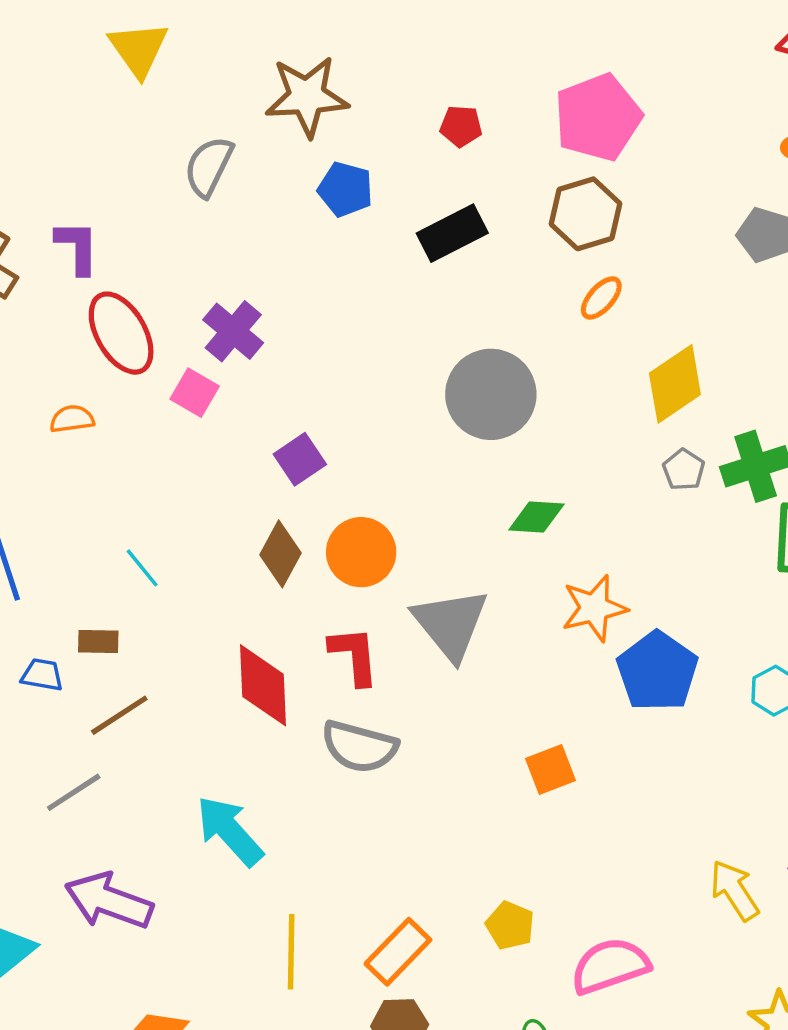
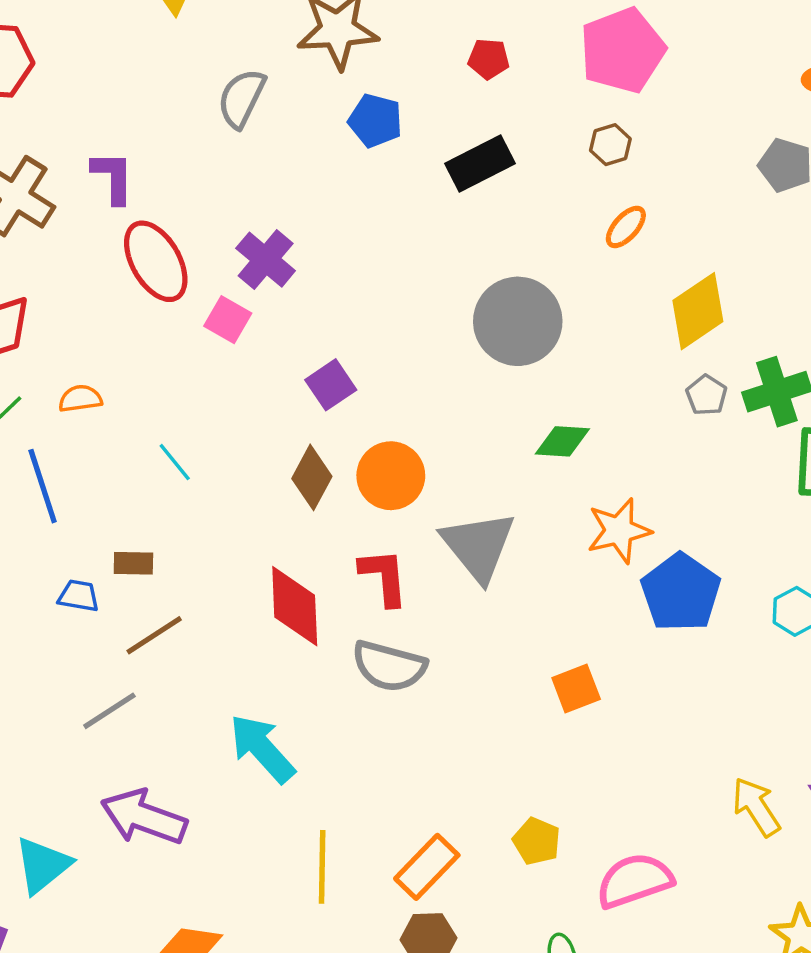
brown hexagon: (586, 214) -> (610, 145), size x0.6
orange semicircle: (72, 419) -> (80, 399), moved
cyan line: (142, 568) -> (175, 462), moved

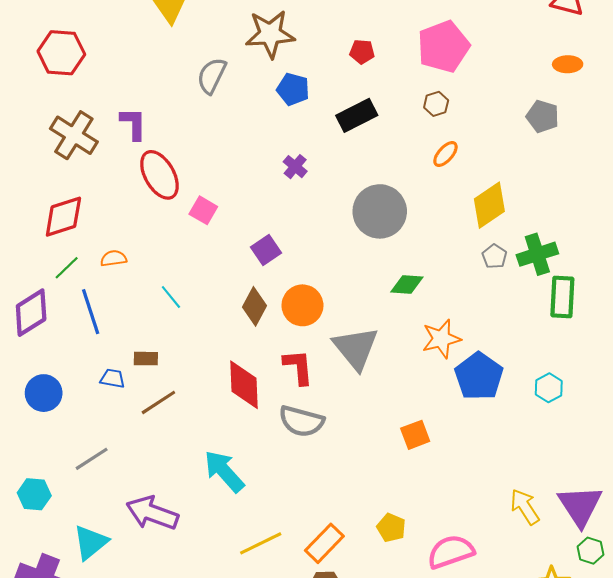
purple cross: (266, 260) -> (295, 167), moved, size x0.7
gray line: (109, 711) -> (92, 459), moved
yellow line: (322, 867) -> (261, 543), turned 63

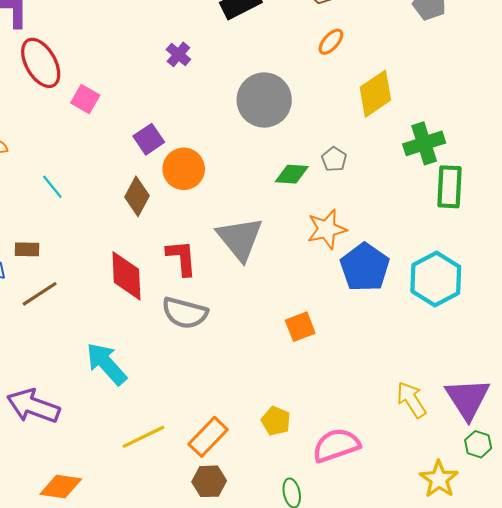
gray pentagon: (495, 256) -> (334, 159), moved
orange circle: (302, 305) -> (184, 169), moved
cyan hexagon: (549, 388) -> (436, 279), size x1.8

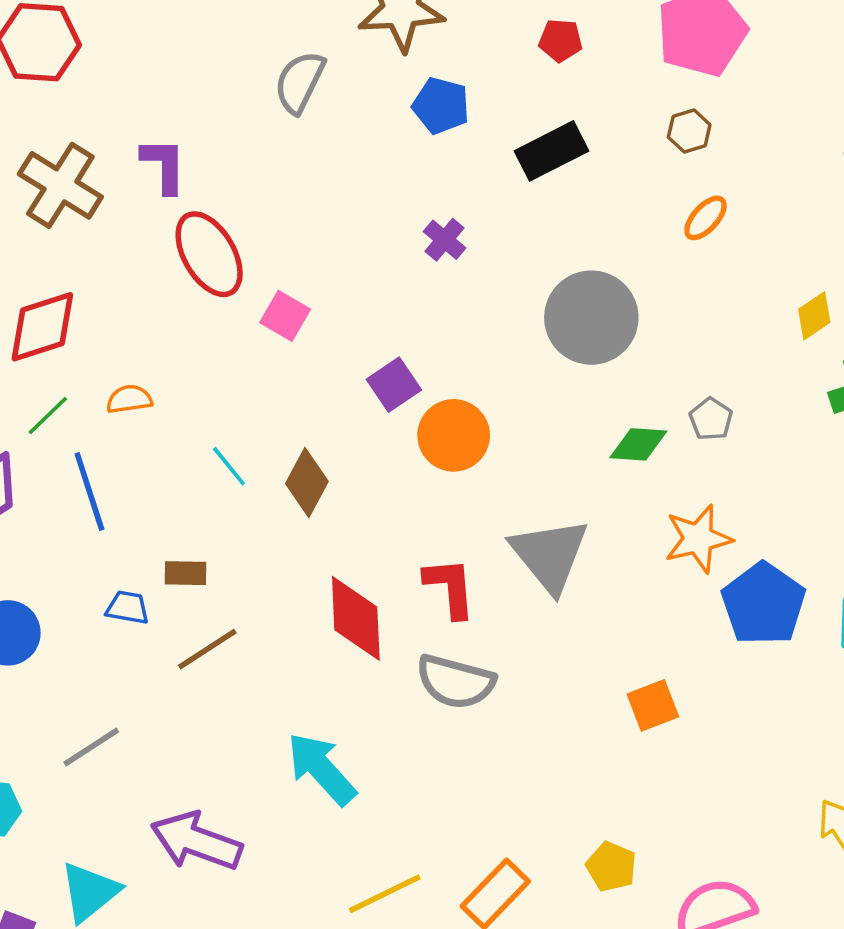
yellow diamond: (375, 94) -> (814, 316), moved, size x0.6
brown diamond: (137, 196) -> (307, 482), moved

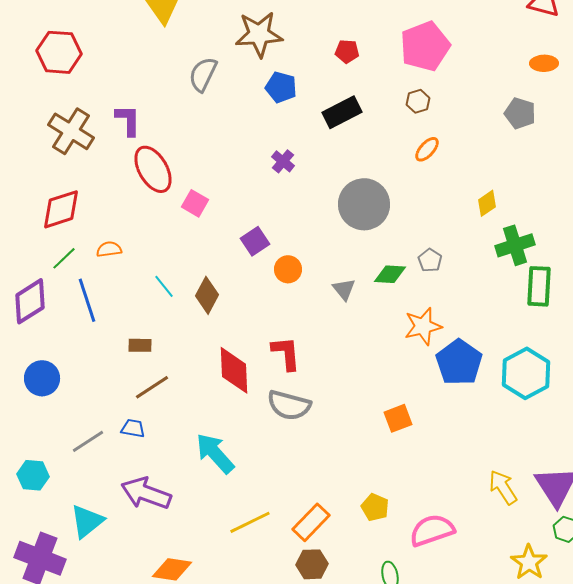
orange circle: (454, 435) -> (288, 269), size x0.7
gray triangle: (550, 555) -> (344, 289), moved, size x0.5
blue trapezoid: (128, 607) -> (133, 428), moved

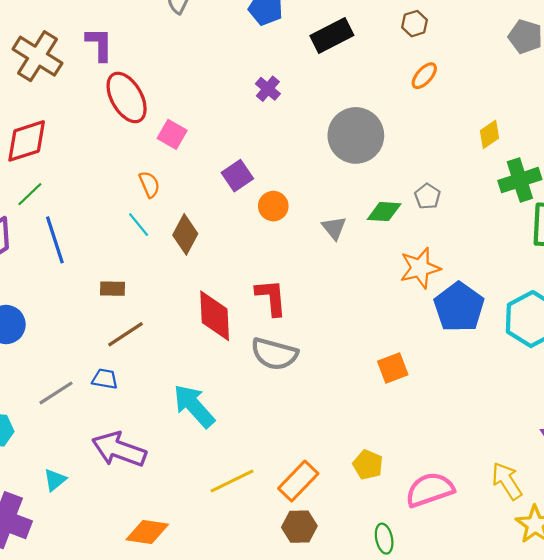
orange semicircle: (109, 249) -> (149, 184), moved, turned 75
yellow arrow: (503, 487) -> (507, 481), moved
cyan triangle: (87, 521) -> (55, 480), size x0.6

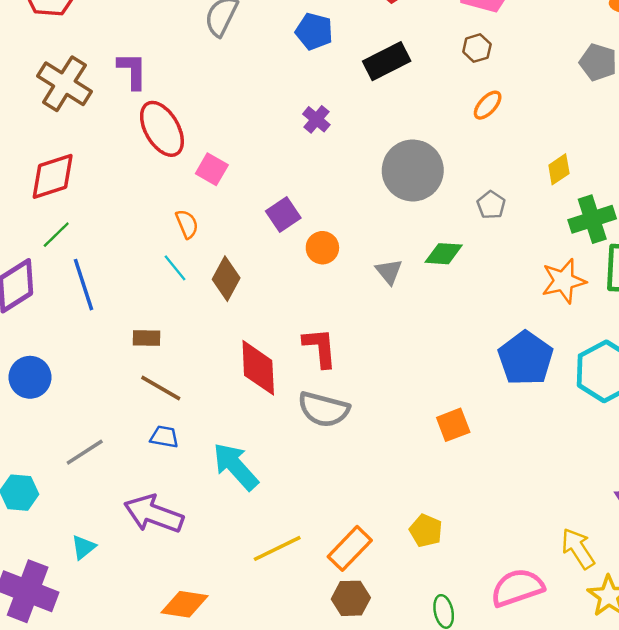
gray pentagon: (428, 196) -> (491, 205), moved
orange star: (420, 268) -> (564, 281), moved
brown line: (125, 334) -> (161, 388), turned 63
blue trapezoid: (105, 379) -> (164, 437), moved
pink semicircle: (430, 490) -> (517, 588), moved

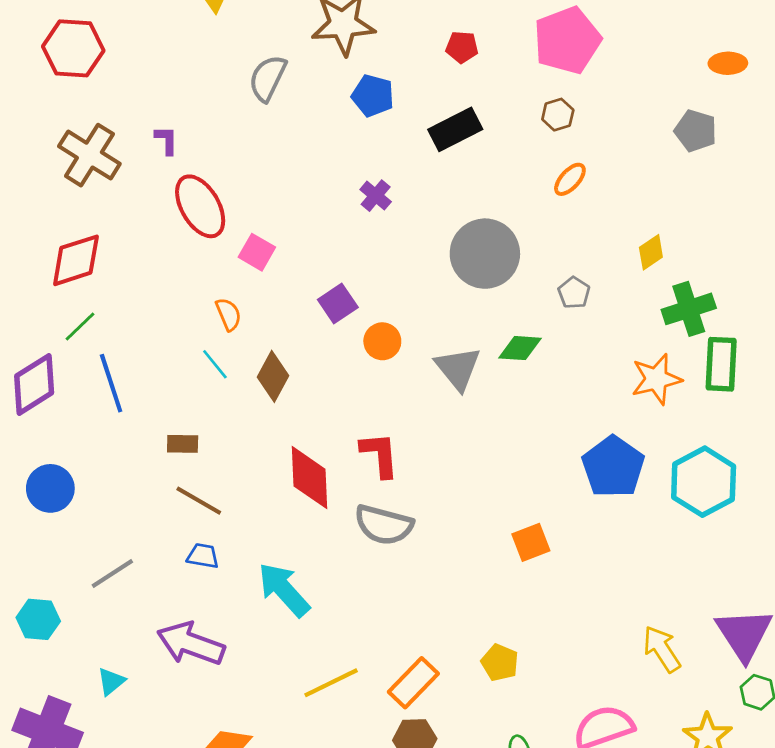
purple L-shape: (132, 71) -> (166, 140), size x0.7
gray triangle: (389, 271) -> (458, 368), size x1.5
yellow arrow: (578, 548) -> (662, 649), moved

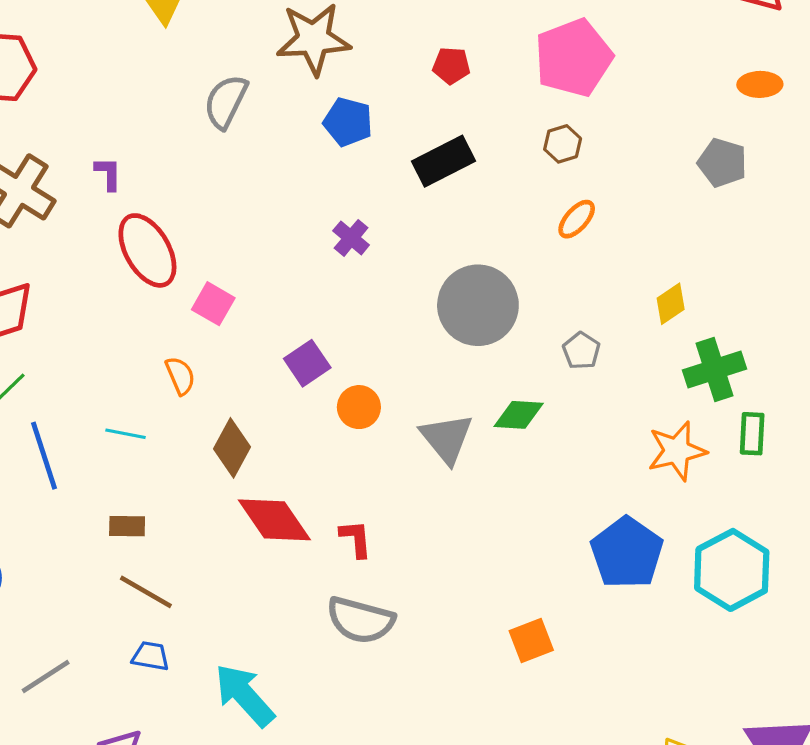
cyan line: (215, 364) -> (126, 434), moved, turned -40
green rectangle: (721, 364) -> (752, 434), size x0.7
red L-shape: (380, 455) -> (356, 539), size x0.7
red diamond: (309, 478) -> (274, 520), moved, turned -32

